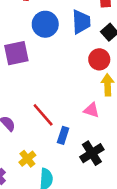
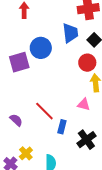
blue circle: (45, 24) -> (41, 48), moved
yellow cross: (27, 159) -> (26, 153), moved

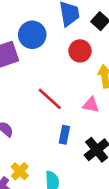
red circle: (87, 63) -> (80, 51), moved
red line: (44, 111) -> (50, 99), moved

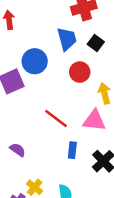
pink triangle: (91, 105) -> (94, 120), size x1.5

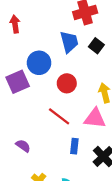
red circle: (80, 72) -> (67, 83), moved

